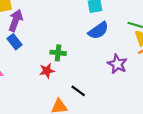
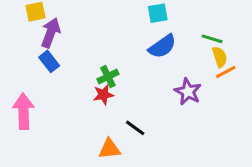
green cross: (58, 53) -> (108, 77), turned -32
red star: (47, 71) -> (103, 95), moved

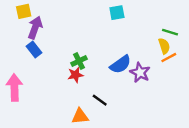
green line: (212, 39) -> (170, 32), moved
blue semicircle: (162, 46) -> (120, 64), moved

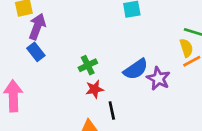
red star: (75, 75) -> (94, 89), moved
black line: (100, 100) -> (112, 110), turned 42

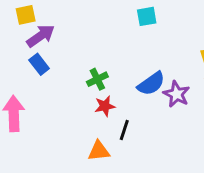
purple arrow: (37, 27) -> (41, 36), turned 35
black line: (112, 110) -> (124, 130), turned 30

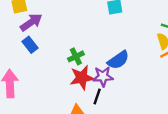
purple star: (177, 94) -> (103, 76), moved, turned -30
red star: (105, 106) -> (82, 78), size x1.5

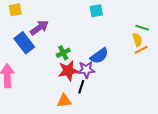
purple arrow: (31, 22) -> (39, 28), moved
blue rectangle: (30, 45) -> (24, 43), size x1.5

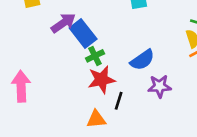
blue rectangle: (24, 43) -> (83, 34), moved
purple star: (86, 70) -> (160, 86), moved

